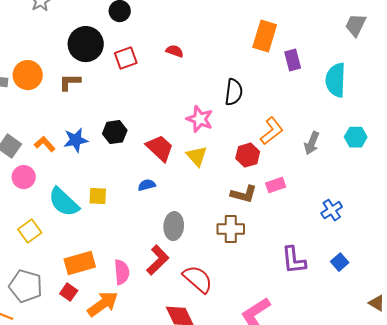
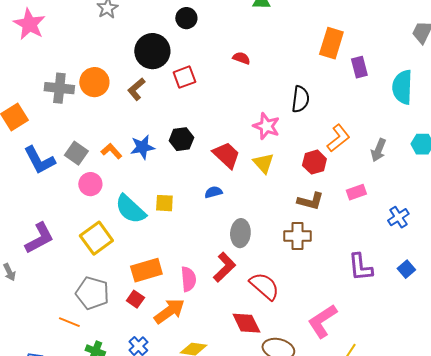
red square: (126, 58) -> (184, 77), moved
brown L-shape: (70, 82) -> (136, 89), turned -40
pink rectangle: (276, 185) -> (356, 192), moved
yellow square: (30, 231) -> (96, 238), size x1.4

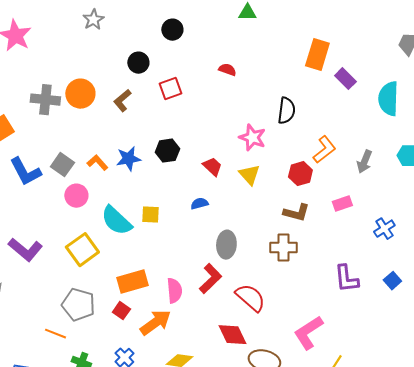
black circle: (152, 51) -> (138, 63), size x0.6
purple rectangle: (359, 67) -> (345, 79), turned -30
red trapezoid: (226, 155) -> (212, 167), size x0.7
purple L-shape: (39, 238) -> (25, 250), turned 68

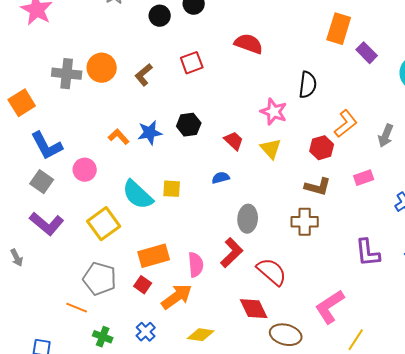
black circle: (138, 63) -> (160, 16), moved
red semicircle: (227, 70) -> (249, 44), size x1.6
gray square: (62, 165) -> (42, 182), moved
pink circle: (76, 196) -> (85, 170), moved

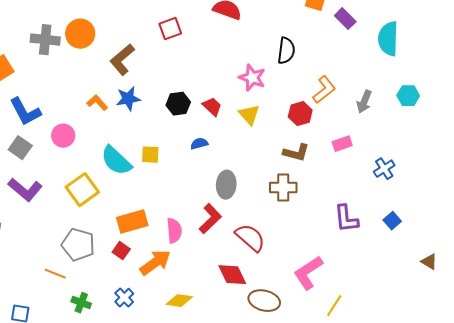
brown L-shape: (144, 75) -> (122, 60), moved, size x1.4
black hexagon: (189, 125) -> (178, 104), moved

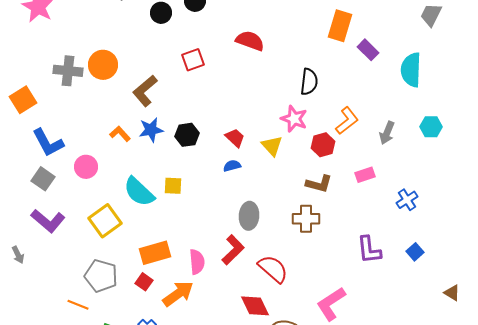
pink star: (252, 78) -> (294, 119), moved
black hexagon: (178, 104) -> (187, 135), moved
blue semicircle: (199, 144) -> (232, 166), moved

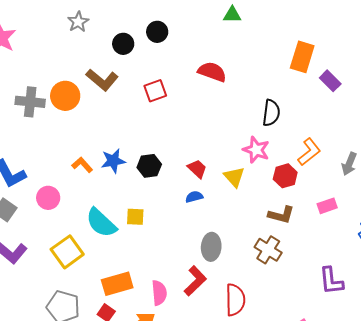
brown L-shape: (145, 91) -> (102, 80), moved, turned -100
brown cross: (306, 219) -> (268, 250), turned 32
red semicircle: (273, 269) -> (235, 300), turned 48

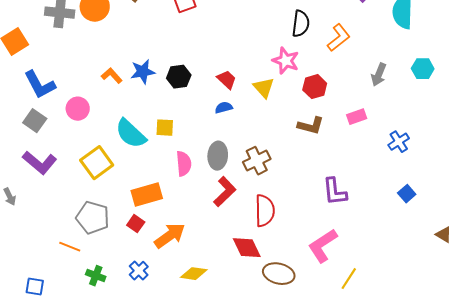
orange L-shape: (309, 152) -> (339, 38), moved
gray ellipse: (211, 247) -> (218, 156), moved
brown cross: (268, 250) -> (257, 161), moved, turned 32
purple L-shape: (331, 281) -> (335, 192), moved
pink semicircle: (159, 293) -> (184, 164), moved

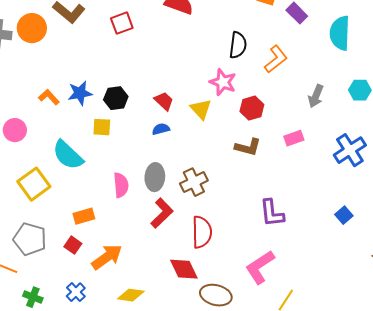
yellow square: (165, 128) -> (102, 127), moved
blue cross: (399, 142) -> (350, 150), moved, size x1.5
orange rectangle: (147, 195) -> (84, 216), size x0.7

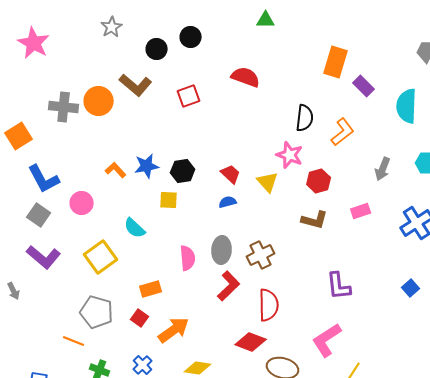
cyan semicircle: (68, 155) -> (135, 228), size x0.7
red diamond: (184, 269) -> (251, 342), turned -44

